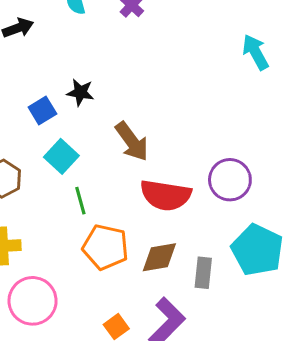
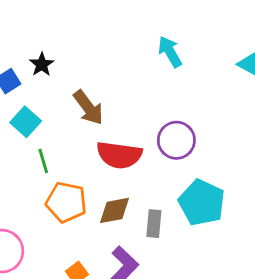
cyan arrow: (255, 52) -> (170, 52), moved
black star: (80, 92) -> (42, 64), turned 30

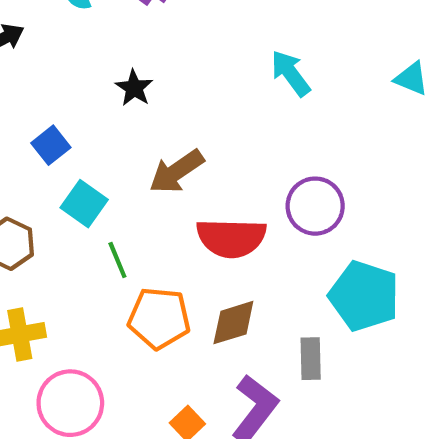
black star: (42, 64) -> (134, 88), moved
brown arrow: (88, 108) -> (177, 172), turned 99
gray rectangle: (154, 224) -> (311, 359), moved

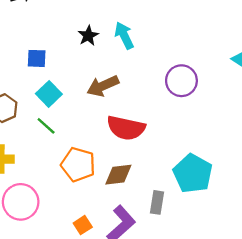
cyan arrow: (290, 73) -> (124, 36), moved
blue square: (51, 145) -> (37, 58), turned 30
purple circle: (315, 206) -> (181, 81), moved
green line: (117, 260) -> (46, 126), moved, turned -36

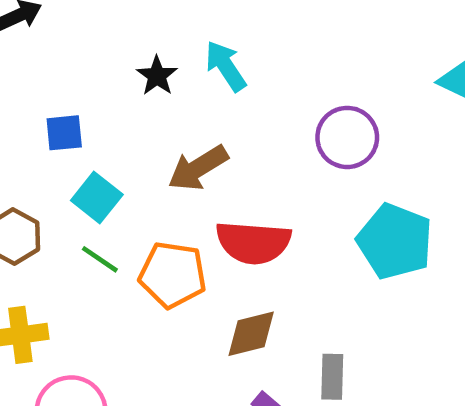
orange pentagon: (78, 164) -> (173, 275), moved
cyan pentagon: (193, 173) -> (395, 241), moved

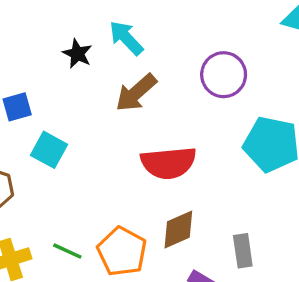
brown arrow: (198, 168) -> (136, 93), moved
green line: (100, 259) -> (67, 251), moved
orange pentagon: (173, 275) -> (122, 252), moved, turned 30

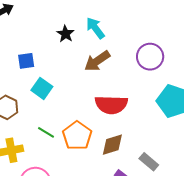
green line: (67, 251) -> (46, 132), moved
gray rectangle: (243, 251) -> (149, 162), turned -48
orange pentagon: (122, 252) -> (77, 136), moved

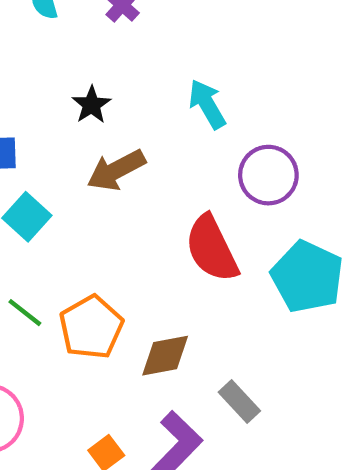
cyan arrow: (95, 28) -> (207, 104), moved
brown arrow: (97, 61) -> (116, 170), moved
red semicircle: (111, 105) -> (212, 249), moved, turned 56

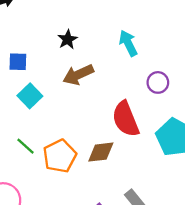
purple circle: (268, 175) -> (158, 82), size x0.7
brown diamond: (165, 356) -> (101, 152), moved

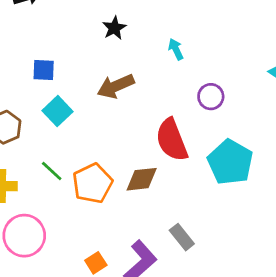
black star: (68, 39) -> (114, 28), moved
cyan arrow: (128, 43) -> (176, 49), size x0.7

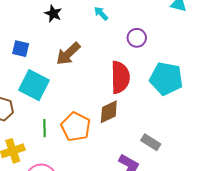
blue square: (44, 70) -> (21, 49), moved, turned 30
cyan square: (58, 111) -> (34, 85), size x1.4
red semicircle: (172, 140) -> (120, 77), turned -140
green line: (52, 171) -> (44, 128), turned 66

